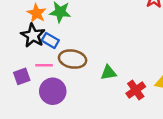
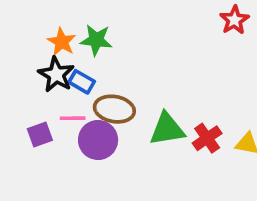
green triangle: (108, 73) -> (167, 129), size x1.5
red cross: (136, 90) -> (207, 138), moved
purple circle: (53, 91) -> (98, 140), moved

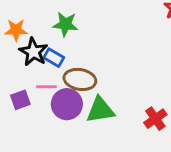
orange star: (62, 42) -> (16, 30), moved, turned -30
green triangle: (167, 129) -> (100, 110), moved
red cross: (207, 138) -> (155, 119), moved

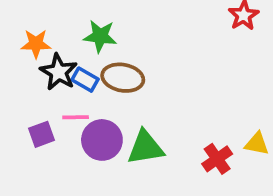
brown ellipse: (80, 79) -> (123, 78), moved

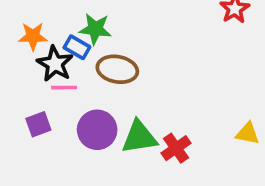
blue rectangle: (85, 80) -> (77, 47), moved
pink line: (76, 117) -> (64, 88), moved
red cross: (217, 159) -> (176, 148), moved

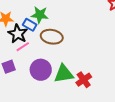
pink line: (64, 88) -> (23, 47), turned -32

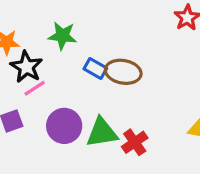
blue rectangle: (30, 25) -> (95, 68), moved
brown ellipse: (52, 37) -> (123, 72), moved

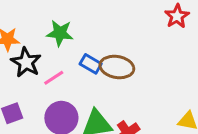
pink line: (35, 88) -> (54, 78), moved

